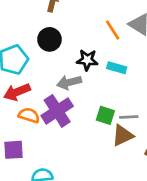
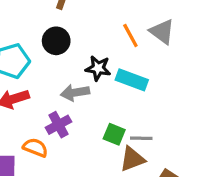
cyan rectangle: (117, 68) -> (132, 80), size x1.4
purple cross: (57, 111) -> (58, 125), size x0.7
orange semicircle: (29, 115) -> (35, 148), moved

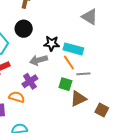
orange line: (130, 36) -> (69, 63), moved
gray line: (141, 138) -> (83, 74), moved

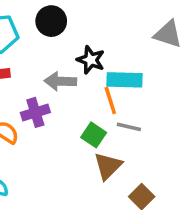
gray triangle: (90, 17) -> (168, 34), turned -30
cyan rectangle: (73, 49) -> (125, 80), turned -30
brown triangle: (78, 99) -> (108, 166), turned -36

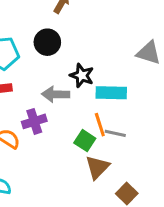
orange line: (110, 101) -> (100, 125), moved

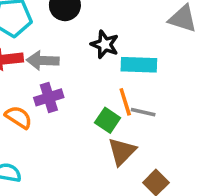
gray arrow: (56, 94) -> (43, 61), moved

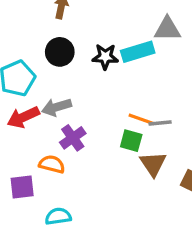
black star: (105, 44) -> (105, 57), moved
cyan rectangle: (139, 65) -> (138, 52), moved
orange line: (125, 102) -> (141, 119), turned -35

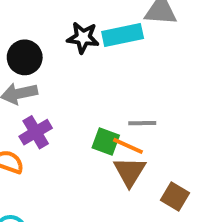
black circle: (60, 52) -> (25, 57), moved
orange line: (141, 119) -> (128, 146), moved

